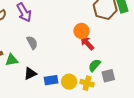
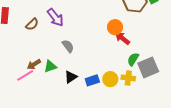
gray square: (108, 76) -> (148, 67), size x1.5

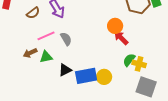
gray square: (148, 67) -> (146, 87), moved, turned 35
pink line: (25, 75) -> (46, 36), moved
yellow cross: (128, 78) -> (139, 64), moved
blue rectangle: (92, 80) -> (86, 76), size x1.5

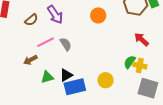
orange circle: (115, 26) -> (98, 15), moved
red arrow: (121, 38) -> (141, 39), moved
green triangle: (46, 57) -> (47, 77), moved
blue rectangle: (86, 76) -> (75, 87), moved

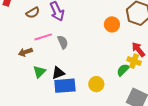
orange circle: (98, 15) -> (112, 24), moved
yellow cross: (140, 65) -> (134, 61), moved
green triangle: (47, 77) -> (39, 72), turned -40

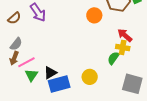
pink line: (43, 37) -> (26, 62), moved
gray semicircle: (63, 42) -> (16, 44), moved, turned 72
brown arrow: (25, 52) -> (14, 58), turned -40

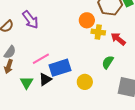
yellow cross: (123, 47) -> (98, 32), moved
pink line: (26, 62) -> (41, 59), moved
blue rectangle: (59, 84) -> (60, 68), moved

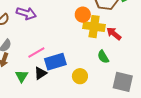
purple arrow: (30, 20) -> (26, 13), turned -36
yellow cross: (98, 32) -> (94, 27), size x1.5
green semicircle: (108, 62) -> (103, 57), turned -64

